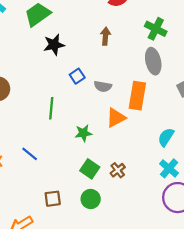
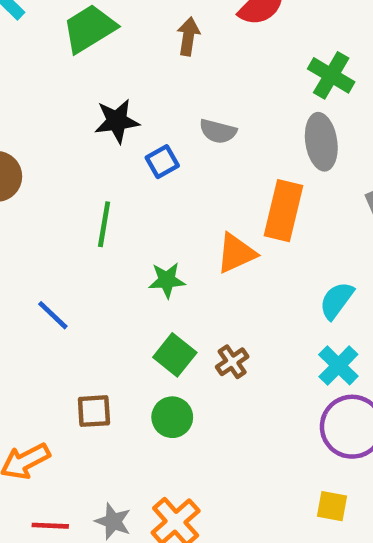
brown arrow: (105, 36) -> (188, 36), moved
black star: (54, 45) -> (117, 121), moved
gray semicircle: (103, 86) -> (218, 131), moved

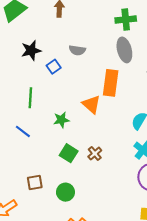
green cross: (331, 75) -> (126, 20), turned -30
orange triangle: (236, 253) -> (91, 104), turned -48
blue line: (53, 315) -> (23, 131), moved
green circle: (172, 417) -> (65, 192), moved

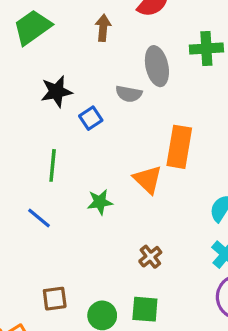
gray ellipse: (124, 50) -> (157, 66), moved
green square: (69, 153) -> (145, 309), moved, turned -30

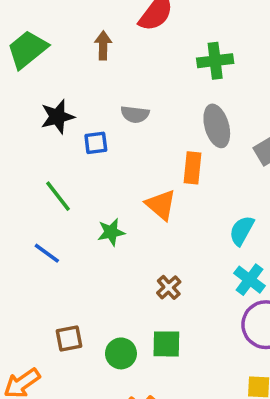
gray ellipse: (157, 66) -> (217, 126), moved
blue square: (91, 118) -> (96, 143), turned 30
orange rectangle: (179, 147) -> (192, 168), size x0.7
green line: (53, 165) -> (58, 196), turned -40

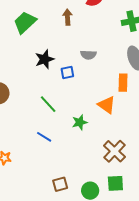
brown cross: (169, 287) -> (114, 151), size x1.6

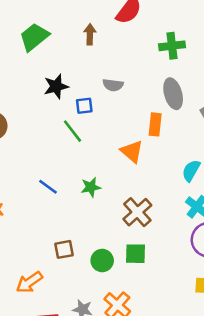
green line: (48, 104) -> (72, 131), moved
green star: (80, 122) -> (91, 187), moved

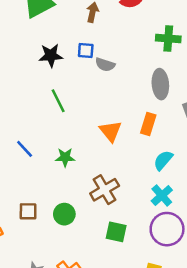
blue square: (84, 106) -> (86, 50), moved
orange rectangle: (155, 124) -> (148, 124), moved
green square: (136, 254) -> (116, 232), moved
green circle: (102, 261) -> (64, 214), moved

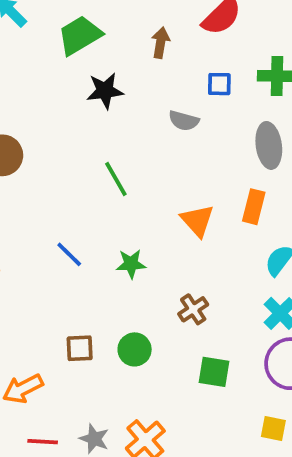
blue square: (86, 50) -> (219, 84), moved
black star: (51, 55) -> (105, 91), moved
brown cross: (105, 190) -> (193, 309), size x0.7

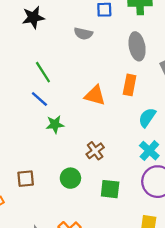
orange triangle: (197, 221) -> (95, 95), turned -30
blue line: (69, 254) -> (39, 99), moved
green circle: (135, 349) -> (70, 178), moved

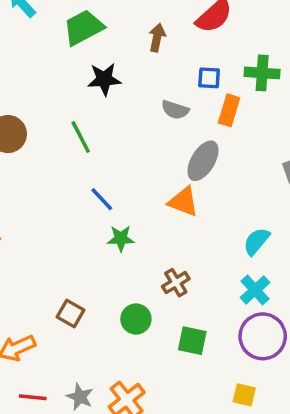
gray ellipse: (137, 46) -> (203, 161), moved, turned 36
green line: (43, 72) -> (81, 137), moved
orange rectangle: (130, 85) -> (229, 110), moved
brown square: (26, 179) -> (70, 314), turned 30

